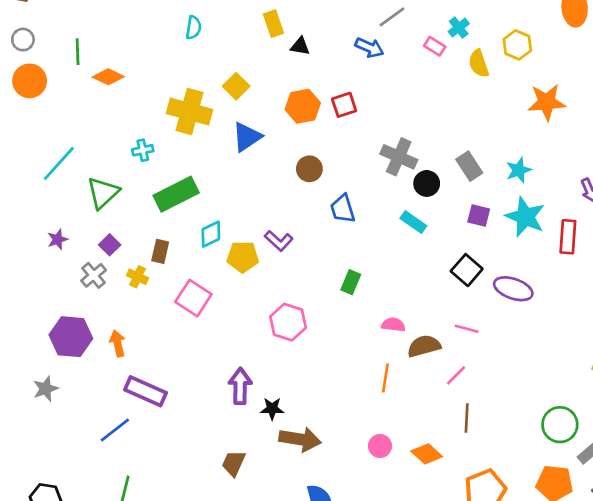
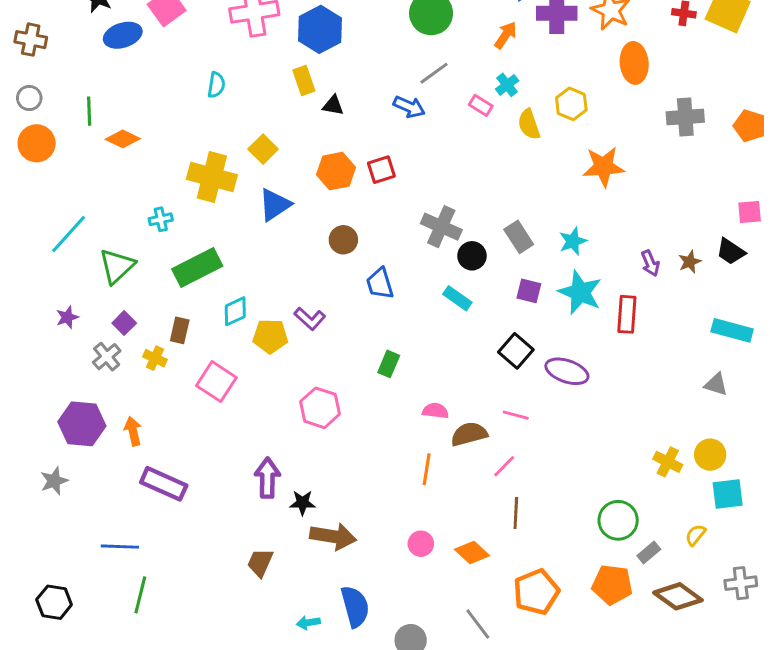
blue line: (115, 430) -> (120, 547), moved, turned 40

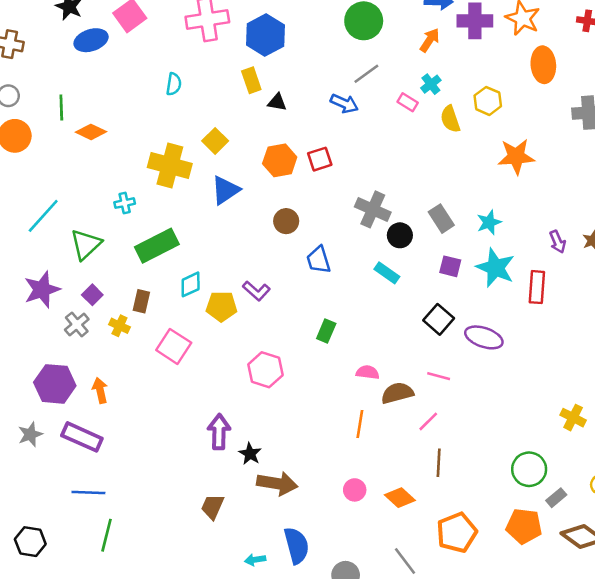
purple star: (67, 317) -> (42, 290), size x1.8
purple rectangle: (164, 484) -> (82, 437), moved
black star: (302, 503) -> (250, 454), turned 30

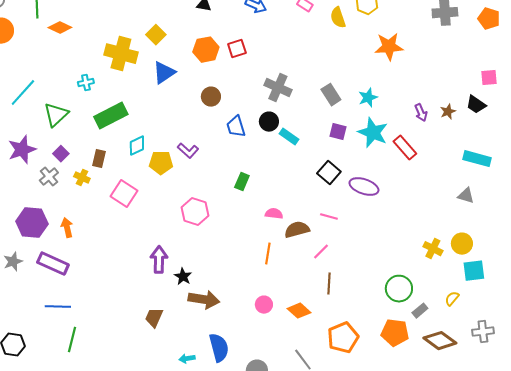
black circle: (400, 235) -> (269, 122), moved
red rectangle: (537, 287) -> (405, 148), turned -45

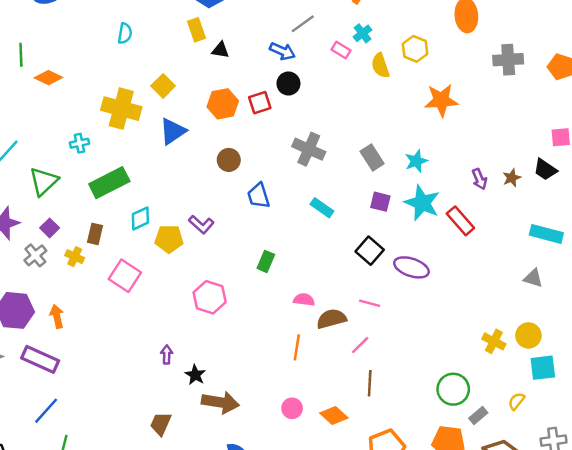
black circle: (269, 122) -> (288, 84), moved
purple arrow: (159, 260) -> (167, 355), size x0.6
blue line: (58, 307) -> (46, 411), turned -50

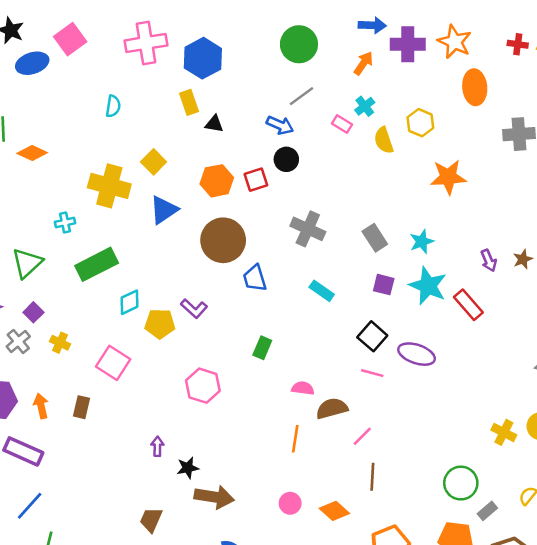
brown circle: (229, 160) -> (223, 240), size x1.8
brown rectangle: (95, 234) -> (81, 407), moved
pink line: (370, 303) -> (372, 373), moved
black star: (195, 375) -> (188, 468), turned 30

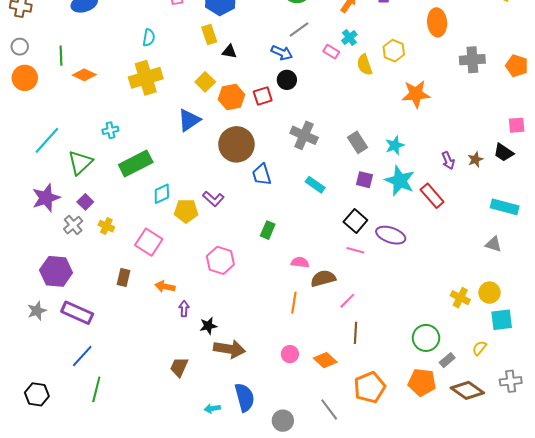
yellow square: (154, 162) -> (205, 82), moved
yellow cross: (109, 186) -> (146, 78), moved, turned -32
orange arrow: (41, 406) -> (165, 287), moved, turned -66

